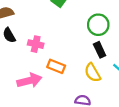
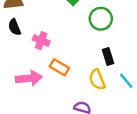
green circle: (98, 25) -> (101, 19), moved

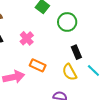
pink cross: (41, 41) -> (27, 38), moved, turned 32

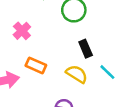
yellow semicircle: (69, 72) -> (77, 74), turned 150

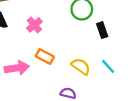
black rectangle: (86, 49) -> (102, 30), moved

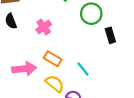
yellow semicircle: (81, 66) -> (55, 84), moved
cyan line: (108, 66) -> (83, 69), moved

